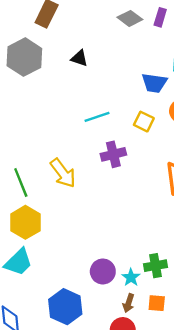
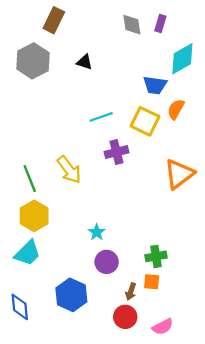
gray diamond: (130, 18) -> (132, 25), turned 45
yellow square: (144, 122) -> (145, 121), size x1.5
cyan star: (131, 277) -> (97, 232), moved
orange square: (157, 303) -> (152, 282), moved

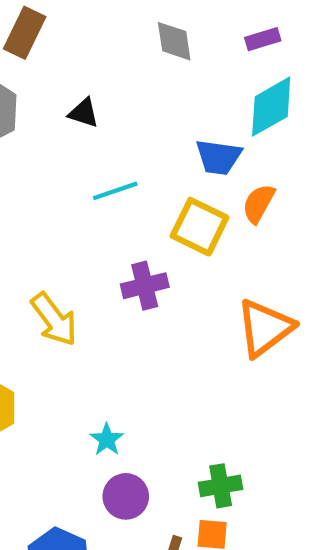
purple rectangle: (160, 24) -> (263, 39), moved, turned 56
cyan line: (101, 117) -> (115, 191), moved

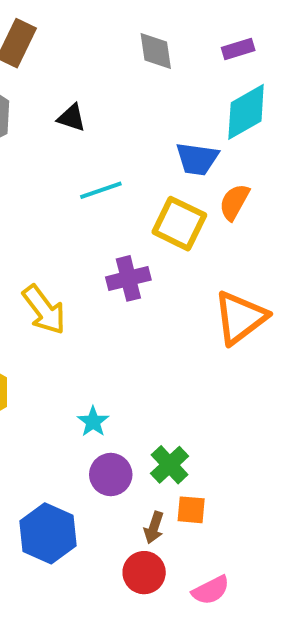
green cross: (221, 486) -> (170, 465), moved, turned -33

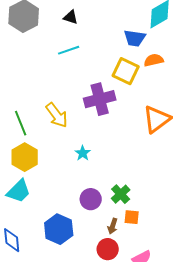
cyan line: (101, 190) -> (69, 50), moved
orange semicircle: (234, 202) -> (154, 60), turned 48
purple cross: (128, 278) -> (100, 99), size x1.4
cyan star: (93, 422) -> (83, 153), moved

